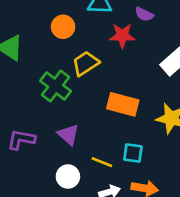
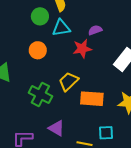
purple semicircle: (144, 14) -> (95, 30), turned 144
yellow trapezoid: (85, 63) -> (69, 81), moved

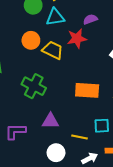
yellow trapezoid: (69, 81) -> (53, 50), moved, turned 70
purple triangle: (56, 128) -> (50, 121), turned -30

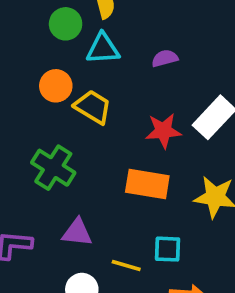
red star: (77, 39) -> (163, 131), moved

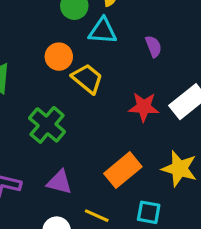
purple semicircle: (165, 58) -> (154, 46), turned 75
orange rectangle: (147, 184) -> (123, 170), moved, turned -57
cyan square: (168, 249) -> (149, 212), moved

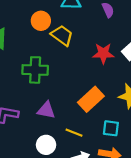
green cross: (47, 125) -> (35, 70), turned -35

